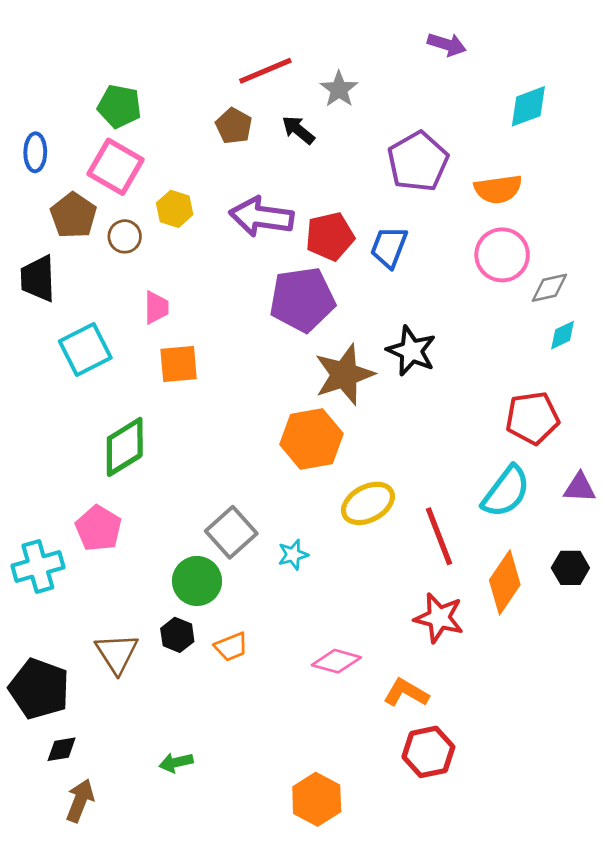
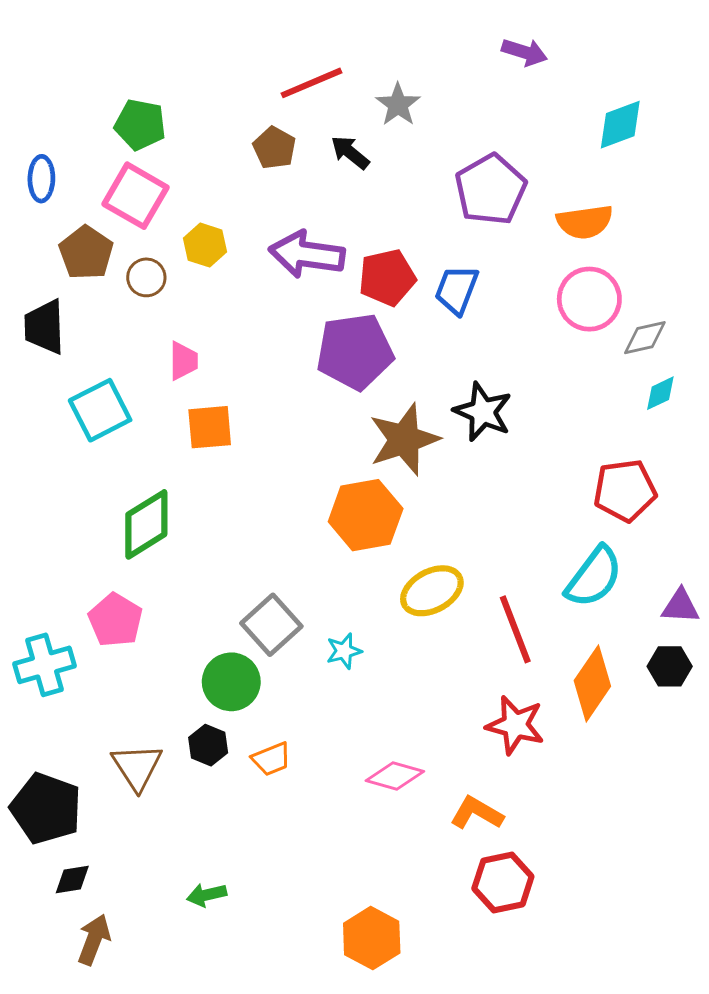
purple triangle: (580, 488) -> (680, 606), moved

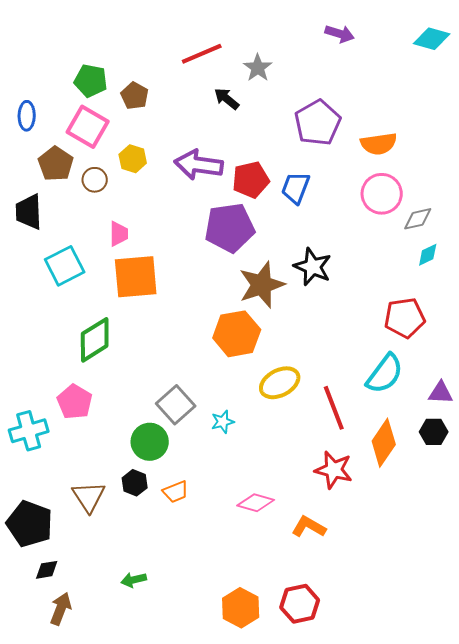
cyan diamond: (620, 125) -> (432, 39), moved, turned 36
brown pentagon: (274, 148) -> (135, 96), moved
orange square: (210, 427) -> (136, 277), size x1.5
red hexagon: (503, 883) -> (300, 604), moved

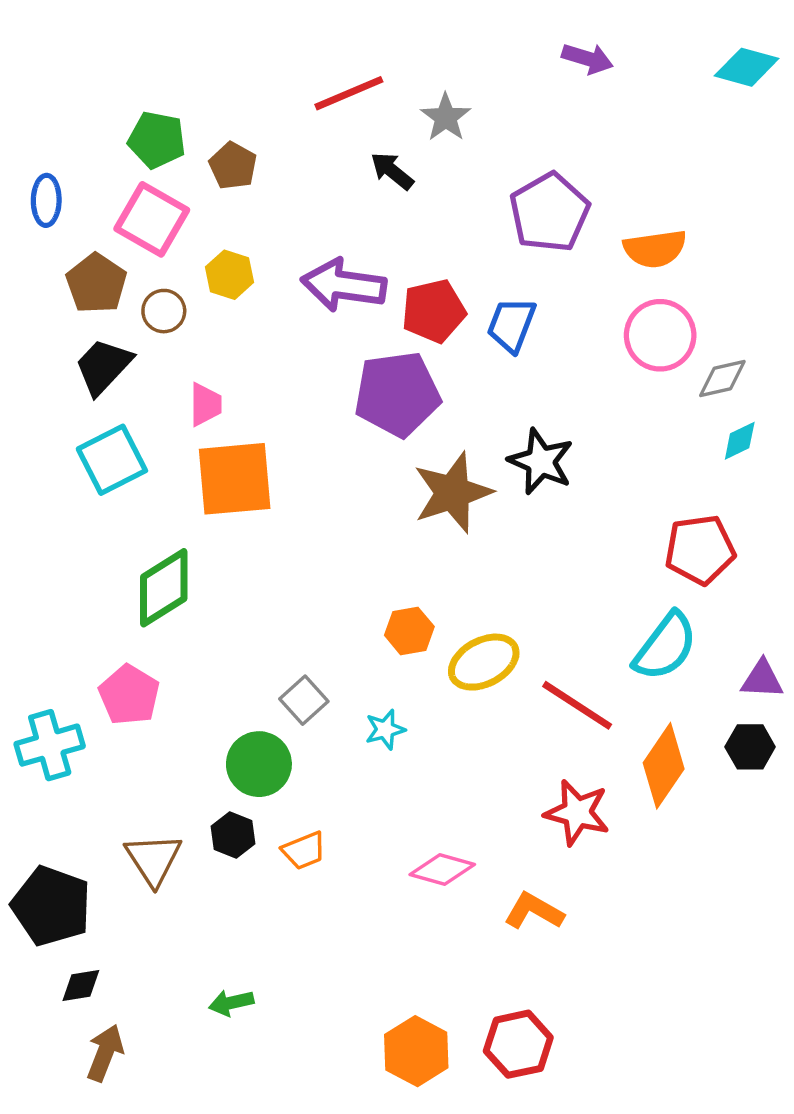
black trapezoid: (29, 212) -> (103, 366), moved, turned 45
orange hexagon: (237, 334) -> (409, 631), moved, size x0.6
gray square: (176, 405) -> (304, 700), size x0.7
red line: (334, 408) -> (577, 705), turned -36

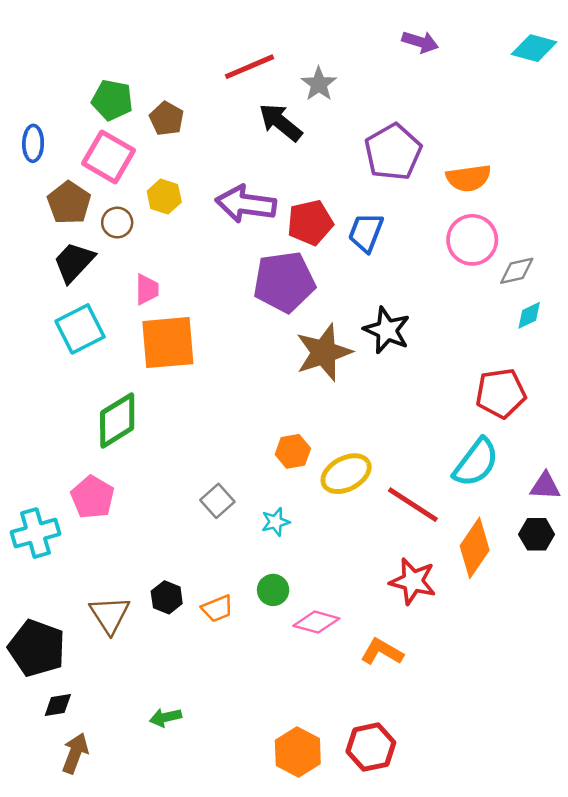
black arrow: (392, 171) -> (280, 122), size x1.4
green circle: (259, 764) -> (273, 590), moved, size x0.7

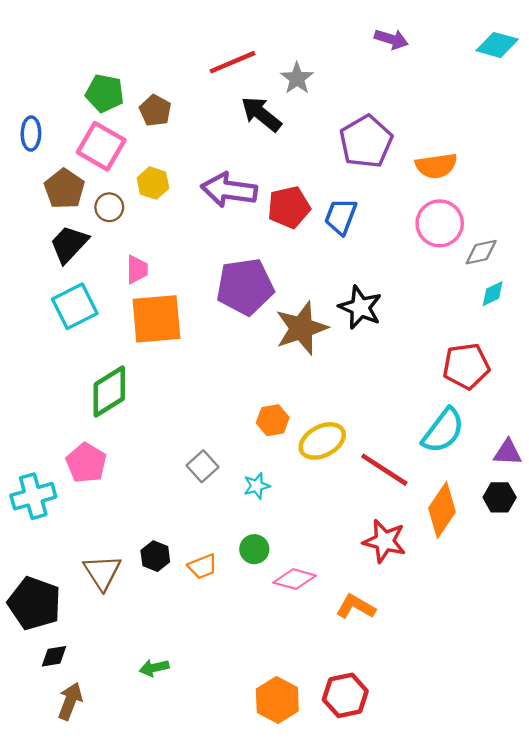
purple pentagon: (284, 282) -> (245, 287), moved

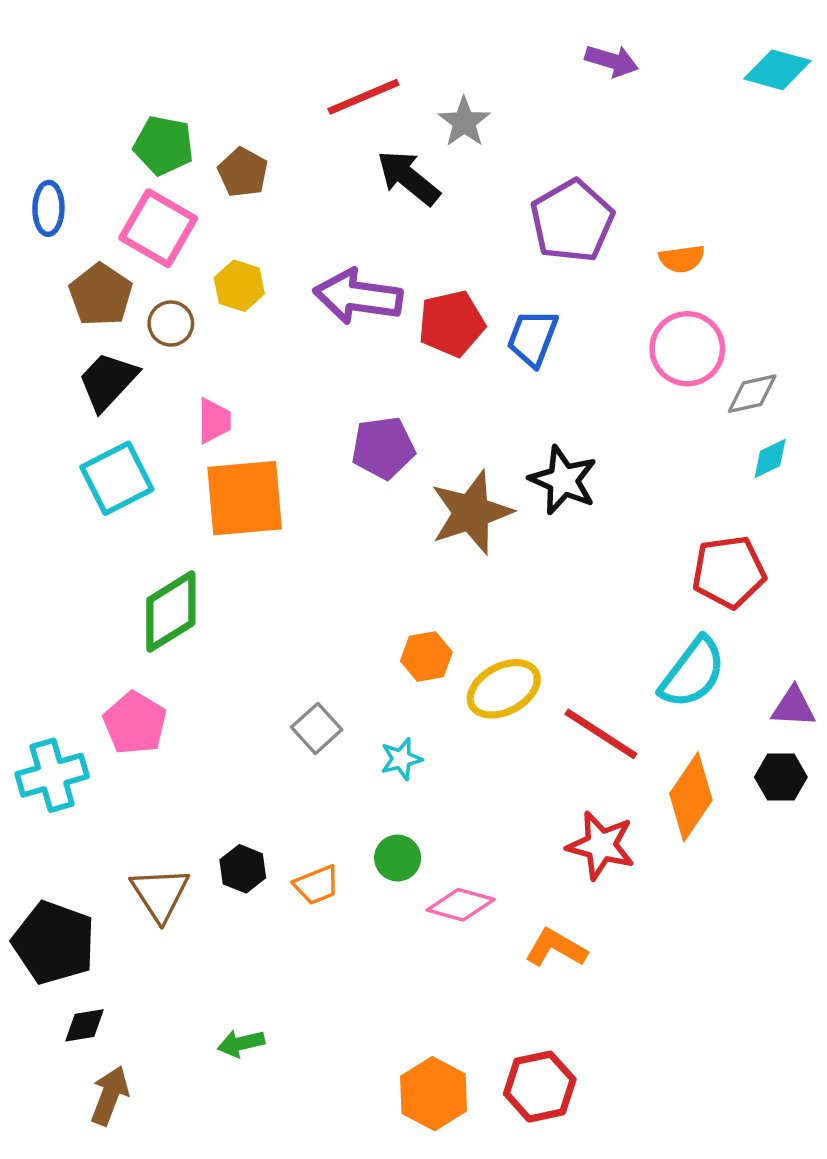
orange semicircle: (436, 166) -> (682, 259), size x0.7
purple pentagon: (245, 287) -> (383, 448), size x0.7

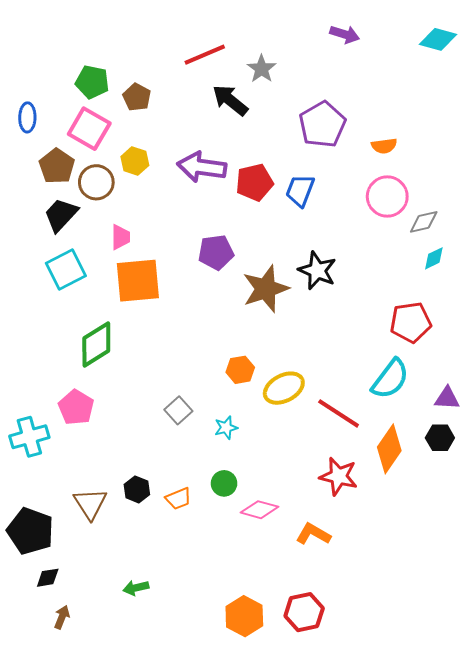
brown circle: (171, 324) -> (96, 182), size x1.4
brown arrow: (110, 1096) -> (62, 617), size x0.7

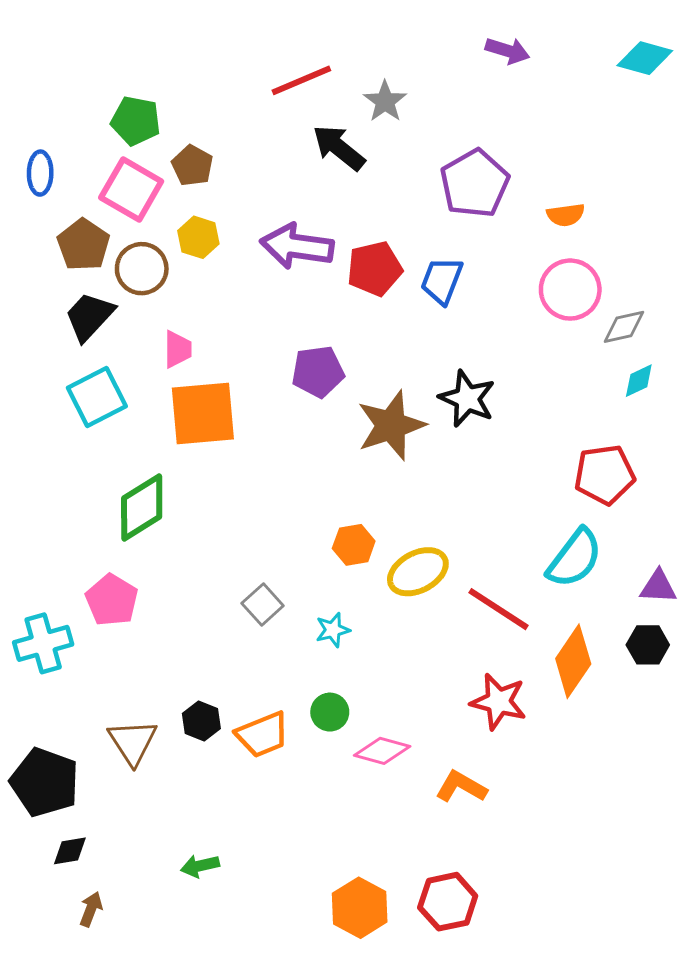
brown pentagon: (137, 97) -> (192, 166), moved
orange trapezoid: (178, 499) -> (263, 734), size x1.4

